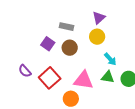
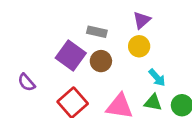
purple square: (48, 44) -> (71, 55), size x1.5
purple semicircle: (25, 71) -> (26, 82), moved

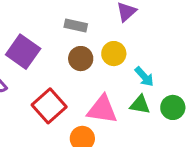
yellow circle: (139, 46) -> (114, 54), moved
purple square: (71, 55) -> (23, 52), moved

